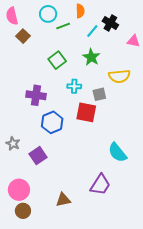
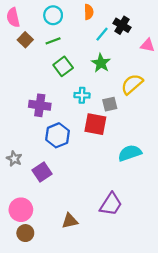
green line: (63, 26) -> (53, 41), moved
yellow semicircle: (119, 76) -> (132, 84), turned 145
cyan semicircle: (117, 153) -> (130, 153), moved, turned 110

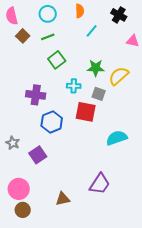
black cross: (122, 25) -> (119, 15), moved
green star: (101, 63) -> (96, 68), moved, turned -30
gray square: (110, 104) -> (99, 94), turned 32

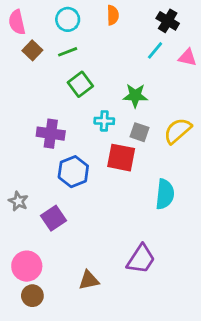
cyan line: (92, 31) -> (155, 50), moved
yellow semicircle: (119, 76) -> (178, 131), moved
cyan semicircle: (117, 138) -> (165, 194), turned 115

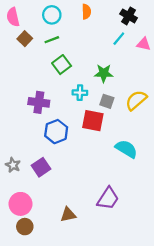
cyan semicircle: (165, 194) -> (126, 149), turned -65
gray star: (18, 201) -> (13, 165), moved

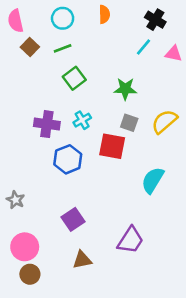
cyan cross: (80, 93) -> (82, 120), moved, turned -32
cyan semicircle: (126, 149) -> (153, 180), turned -90
purple square: (41, 167) -> (73, 219), moved

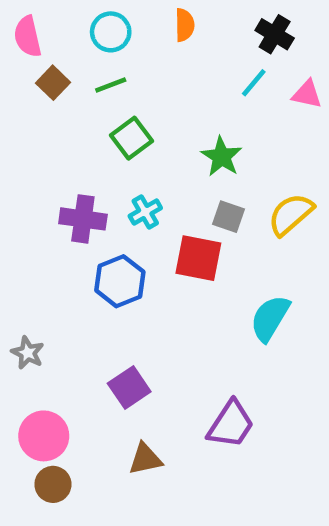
green star: (125, 89) -> (221, 157), turned 30

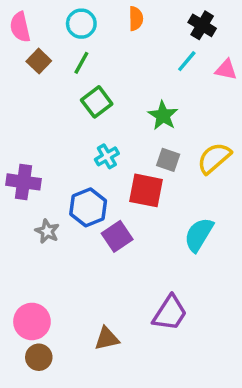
green line: (111, 85) -> (81, 63), turned -40
purple cross: (83, 219) -> (23, 182), moved
gray star: (28, 353) -> (47, 231), moved
purple square: (129, 387) -> (117, 236), moved

